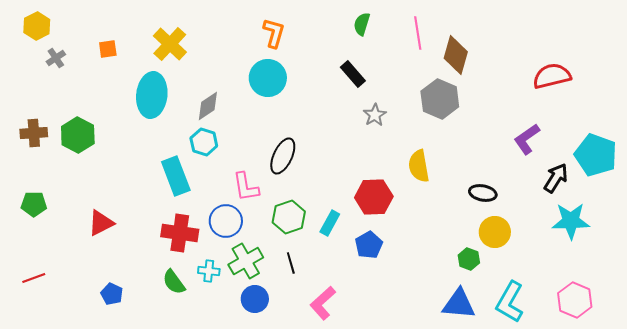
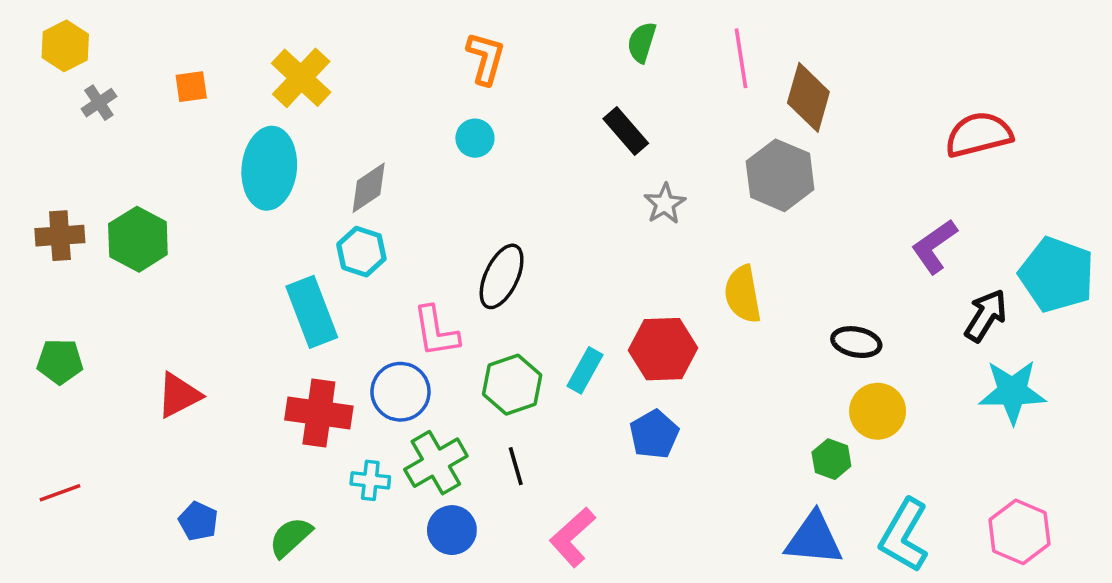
cyan circle: (268, 78) -> (475, 138), size x0.6
cyan rectangle: (330, 223) -> (585, 370), moved
green semicircle: (174, 282) -> (291, 537), moved, turned 84

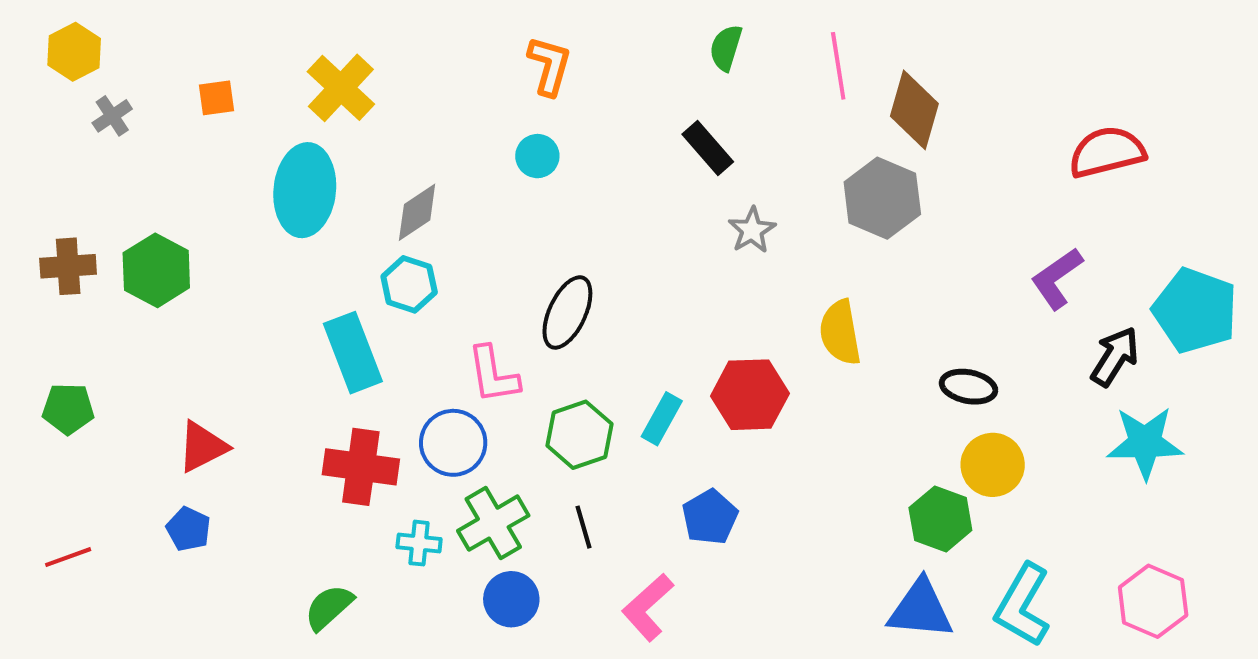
blue pentagon: (654, 434) -> (710, 517), moved
green hexagon: (831, 459) -> (940, 519), size x1.4
blue pentagon: (198, 521) -> (188, 529), moved

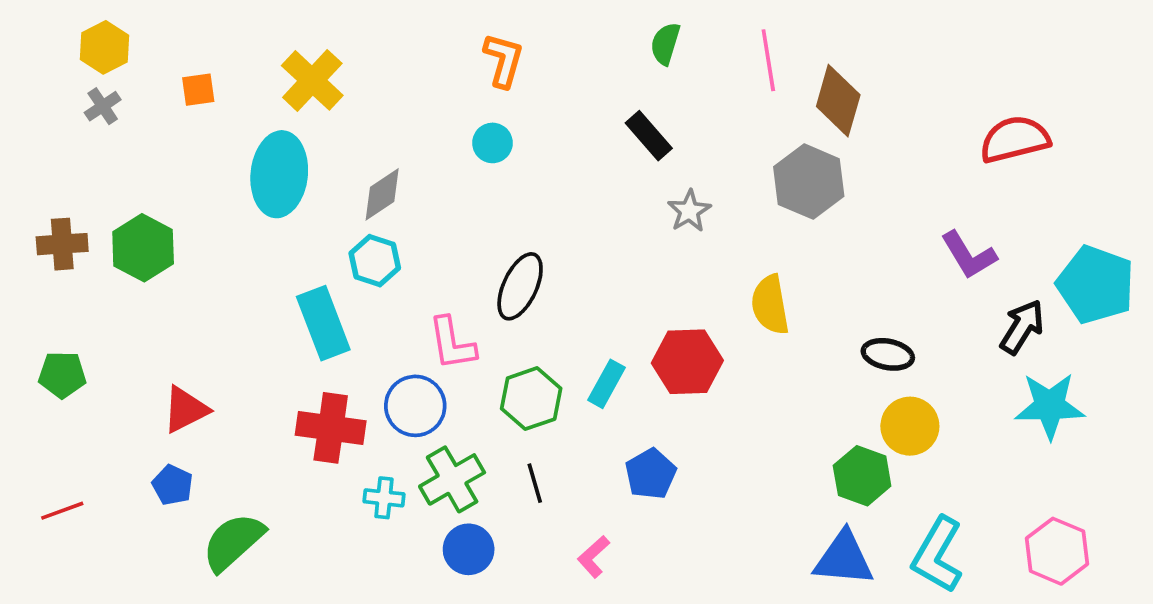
yellow hexagon: (74, 52) -> (104, 47), moved
purple L-shape: (1057, 278) -> (969, 255), turned -86
green semicircle: (329, 607) -> (233, 542), moved, size x1.4
pink L-shape: (648, 607) -> (594, 557), size x0.7

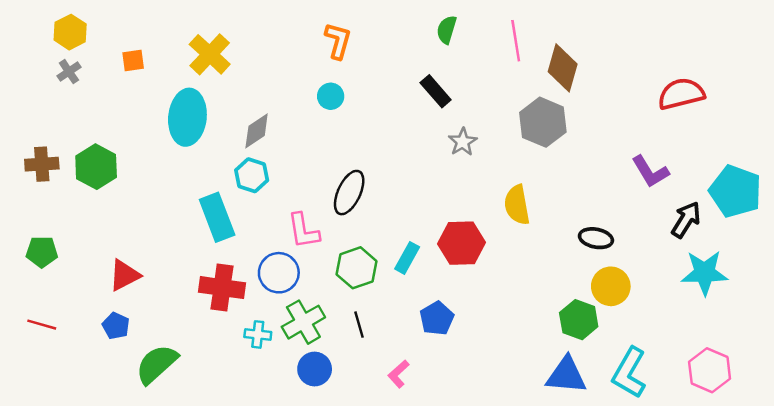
red line: (62, 511) -> (42, 325), moved, turned 36

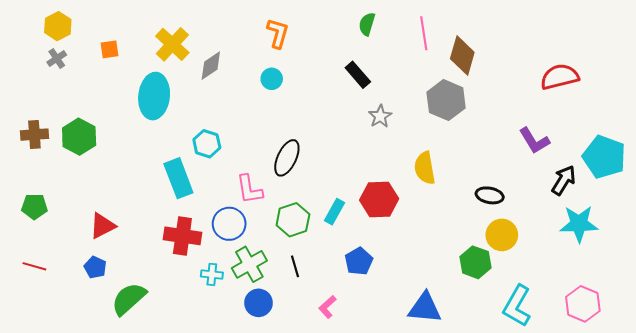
gray diamond: (257, 131) -> (211, 66), moved
blue triangle: (566, 375) -> (425, 308), moved

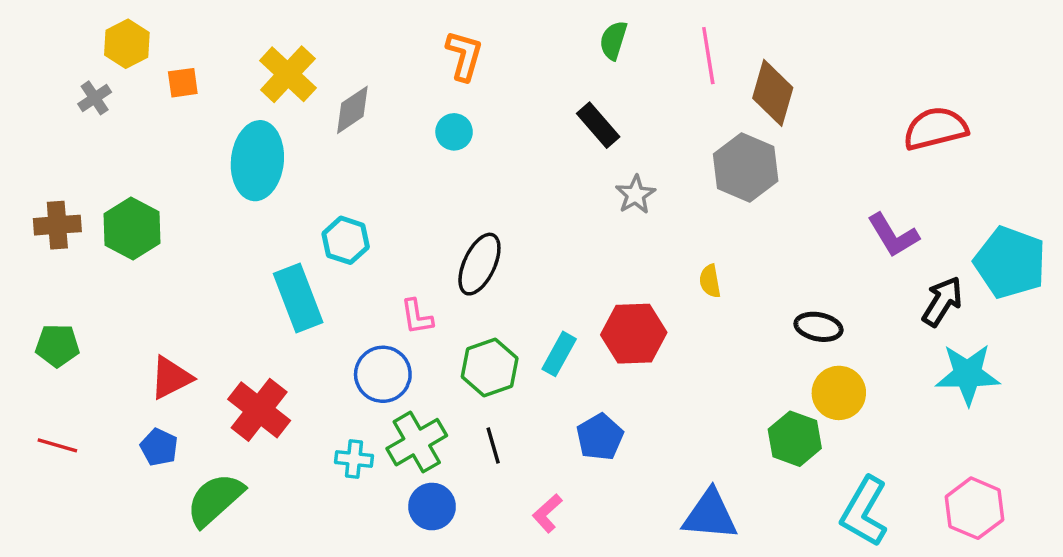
yellow hexagon: (58, 26) -> (127, 44), moved
yellow semicircle: (425, 168) -> (710, 281), size x0.6
pink L-shape: (249, 189) -> (417, 317), size x0.7
red cross: (182, 236) -> (259, 410), moved, turned 30

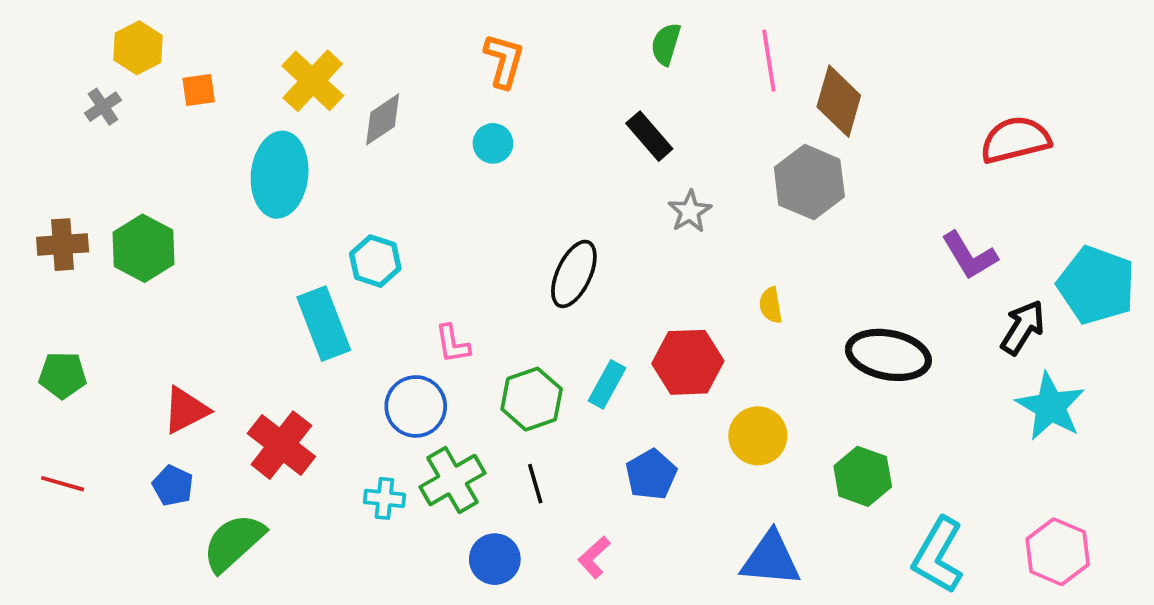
black ellipse: (479, 264) -> (574, 274), moved
black ellipse: (819, 327) -> (888, 355), size x1.6
cyan star: (968, 374) -> (1050, 406), turned 30
yellow circle: (839, 393) -> (758, 436), moved
blue circle: (432, 507) -> (495, 559), moved

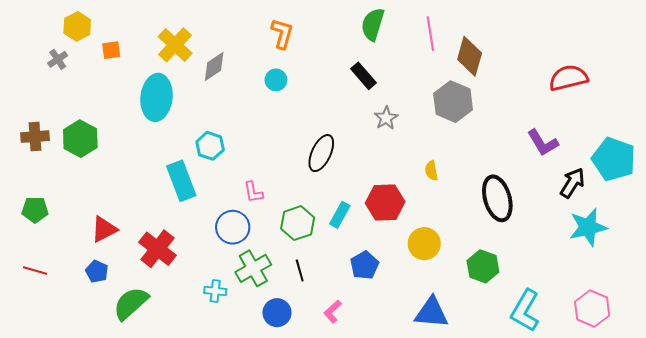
green semicircle: (666, 44) -> (373, 24), size x1.4
black ellipse: (888, 355) -> (497, 198), turned 63
cyan star: (1050, 406) -> (588, 227), turned 30
cyan cross: (384, 498) -> (215, 291), moved

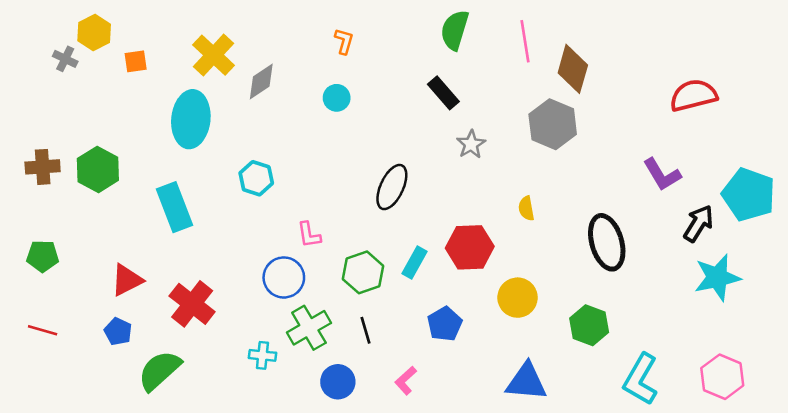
orange L-shape: (282, 34) -> (344, 41), size x0.7
gray cross: (58, 59) -> (65, 59), moved, turned -30
cyan rectangle: (181, 181) -> (175, 207), moved

